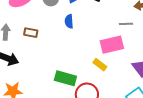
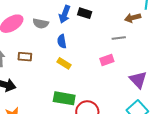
pink rectangle: (112, 45) -> (107, 60), size x0.6
yellow rectangle: (100, 65) -> (64, 63), moved

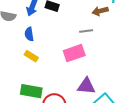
pink rectangle: (107, 60) -> (74, 53), size x1.5
purple triangle: (138, 80) -> (86, 86), moved, turned -42

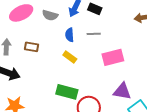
gray line: (86, 31) -> (94, 34), moved

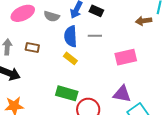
blue semicircle: (70, 35) -> (71, 36), size x1.5
pink rectangle: (113, 57) -> (126, 57), moved

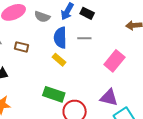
pink rectangle: (126, 57) -> (114, 61), turned -40

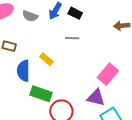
blue semicircle: (60, 38) -> (23, 71), moved
pink rectangle: (114, 61) -> (108, 74), moved

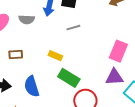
blue semicircle: (23, 71) -> (32, 86), moved
green rectangle: (41, 94) -> (69, 78), moved, turned 30

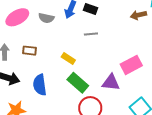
pink rectangle: (118, 51) -> (131, 65), turned 30
purple triangle: (114, 77) -> (111, 82), moved

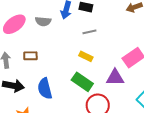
yellow rectangle: (68, 58) -> (86, 56), moved

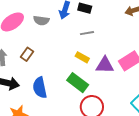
brown rectangle: (30, 56) -> (27, 54), turned -56
purple triangle: (115, 78) -> (105, 65), moved

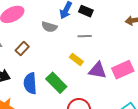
gray semicircle: (41, 20) -> (49, 27), moved
green rectangle: (78, 83) -> (56, 83), moved

